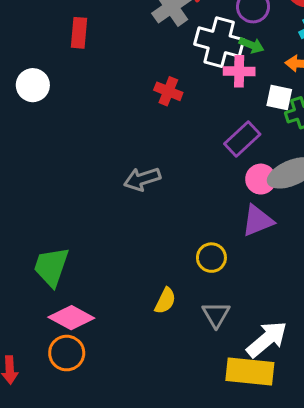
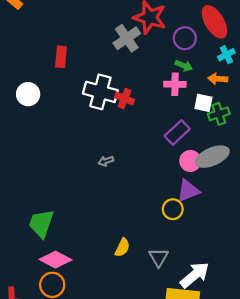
white cross: (219, 42) -> (100, 92), moved
gray arrow: (142, 179) -> (106, 161), size x0.6
yellow circle: (211, 258) -> (173, 209), moved

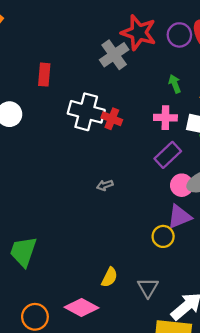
purple circle: (185, 38) -> (179, 35), moved
green arrow: (184, 66) -> (175, 84), turned -133
pink cross: (175, 84) -> (165, 118), moved
gray arrow: (106, 161) -> (105, 185), moved
pink diamond: (55, 260) -> (82, 307), moved

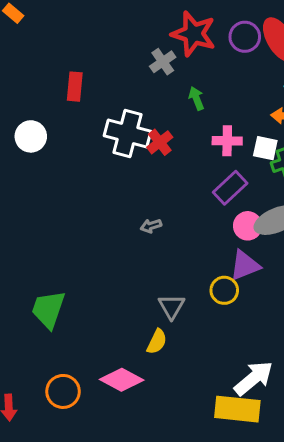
gray cross: (114, 55) -> (163, 62), size x0.7
green arrow: (175, 84) -> (196, 98), moved
red cross: (112, 119) -> (160, 142), turned 30
gray triangle: (148, 288) -> (171, 306), moved

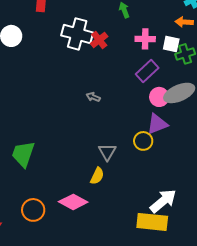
gray arrow: (151, 226) -> (93, 97), turned 40

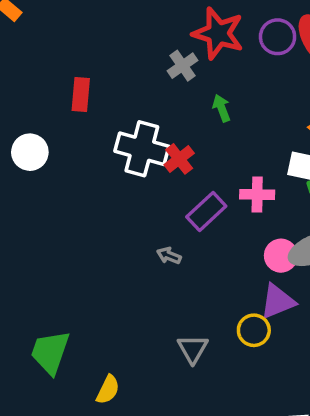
pink cross: (145, 39) -> (257, 195), moved
purple rectangle: (147, 71) -> (206, 212), moved
yellow semicircle: (97, 176) -> (108, 390), moved

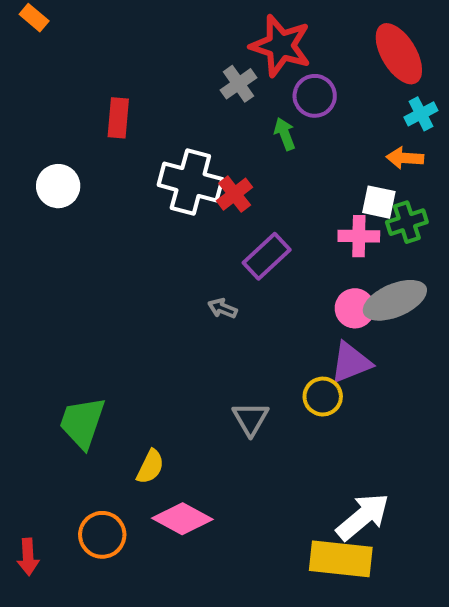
purple circle: (278, 37) -> (315, 96), moved
pink cross: (257, 195) -> (359, 236), moved

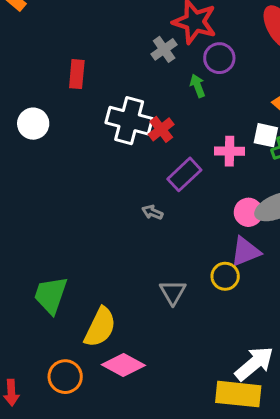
pink cross: (359, 236) -> (229, 151), moved
yellow semicircle: (150, 467) -> (100, 327), size x1.6

